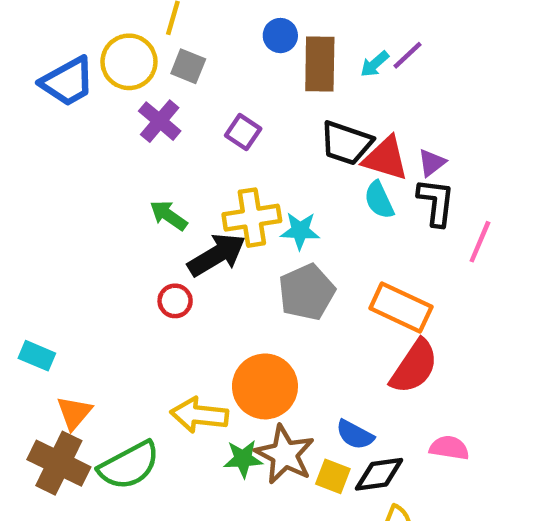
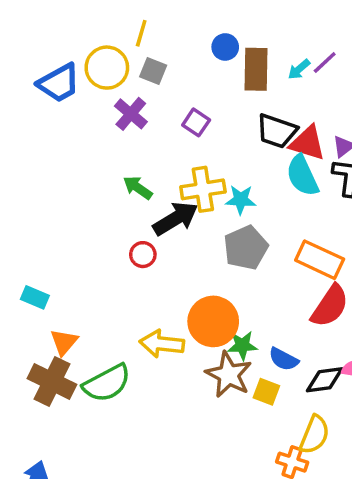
cyan semicircle: (379, 200) -> (302, 176), size x1.4
green star: (243, 459) -> (242, 345), moved
black diamond: (379, 474) -> (325, 380), moved

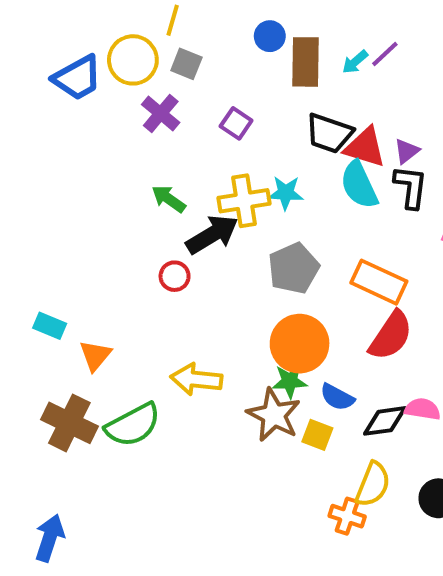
cyan star: (241, 200) -> (286, 193), moved
orange circle: (213, 321) -> (300, 344), moved
orange triangle: (64, 342) -> (95, 355), moved

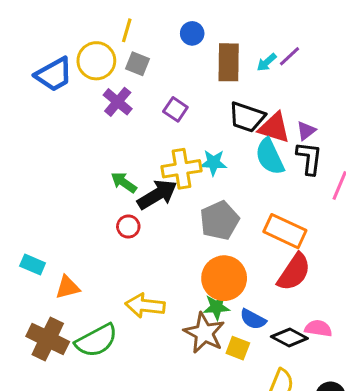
blue circle: (270, 36) -> (192, 33), moved
green arrow: (169, 199) -> (124, 182), moved
orange triangle: (95, 355) -> (67, 287), turned 36
black diamond: (385, 421) -> (289, 337), turned 36

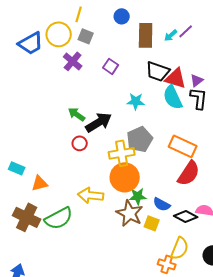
yellow cross: (182, 169) -> (122, 153), moved
orange circle: (224, 278) -> (125, 177), moved

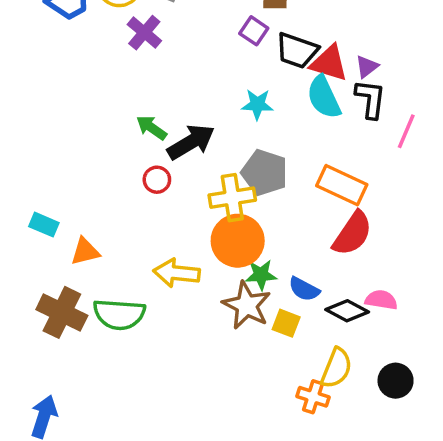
purple square: (111, 66) -> (254, 31), moved
gray pentagon: (140, 139) -> (265, 173), turned -30
green semicircle: (59, 218) -> (119, 314), turned 32

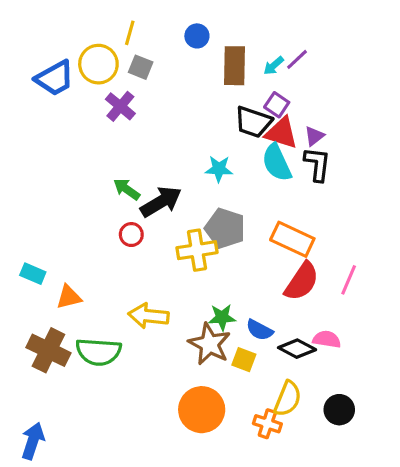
purple square: (254, 31) -> (277, 105), moved
pink line: (406, 131) -> (349, 280), moved
orange circle: (238, 241) -> (202, 410), moved

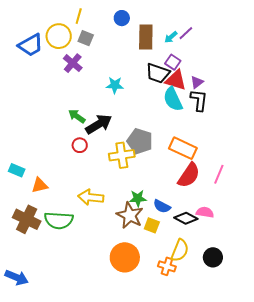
cyan star: (219, 169) -> (115, 85), moved
blue arrow: (33, 441) -> (17, 277), turned 95

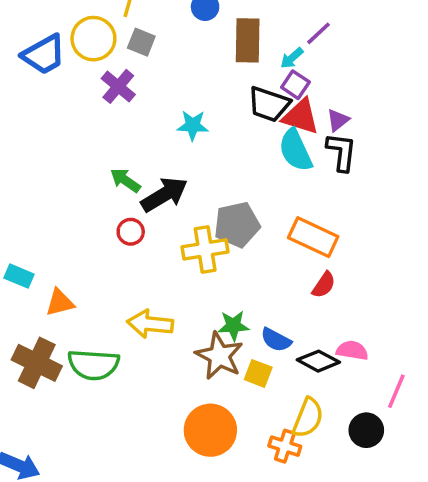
cyan arrow: (171, 37) -> (292, 58), moved
gray pentagon: (140, 141) -> (237, 225), turned -30
pink line: (219, 174) -> (396, 391), moved
red semicircle: (189, 175) -> (324, 285), size x0.6

